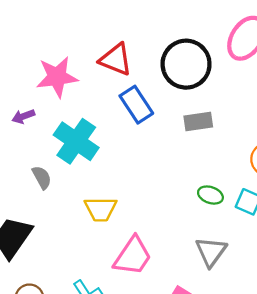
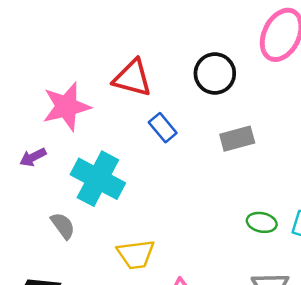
black circle: (186, 64) -> (215, 73), size x0.7
blue rectangle: (136, 105) -> (163, 128), size x0.7

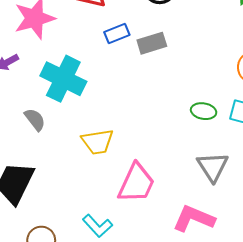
blue rectangle: (163, 128) -> (117, 33), turned -70
gray rectangle: (237, 139) -> (152, 43), moved

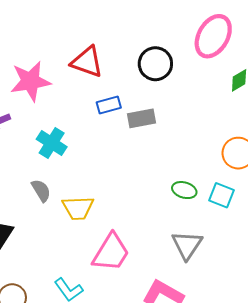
cyan cross: (63, 79) -> (52, 143), size x0.7
gray semicircle: (35, 119) -> (41, 190), moved

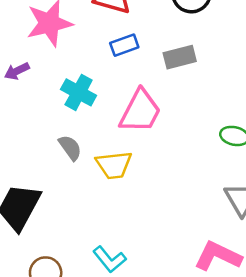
blue rectangle: (109, 105) -> (124, 45), moved
pink trapezoid: (111, 252) -> (140, 111), moved

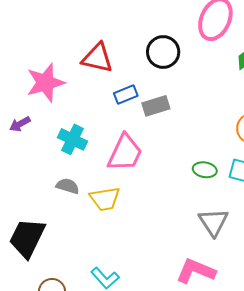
blue rectangle: (124, 45) -> (126, 94), moved
gray semicircle: (70, 148) -> (68, 186), turned -35

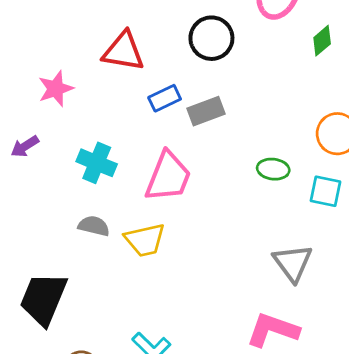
pink star: (45, 83) -> (56, 89), size x0.7
green ellipse: (205, 170) -> (273, 169), moved

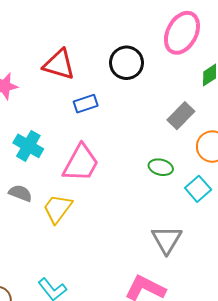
gray rectangle: (206, 111) -> (181, 116), moved, turned -32
cyan square: (325, 191) -> (198, 189), turned 30
yellow trapezoid: (145, 240) -> (57, 209), turned 132

